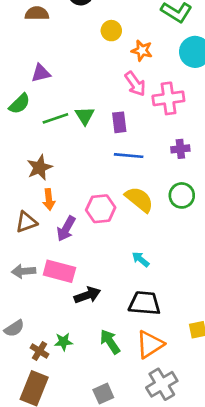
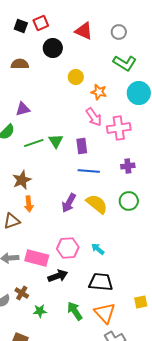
pink hexagon: (101, 209) -> (68, 248), moved
purple arrow: (66, 229) -> (69, 203), moved
orange triangle: (150, 344) -> (105, 313), turned -40
brown cross: (40, 351) -> (22, 293), moved

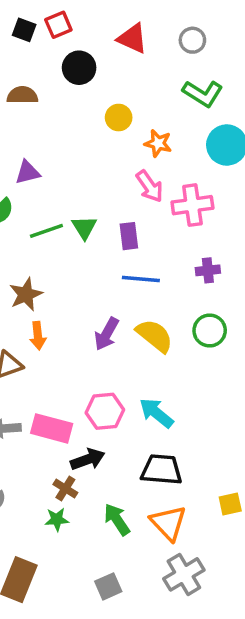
cyan arrow: (98, 249) -> (156, 413), size x1.5
brown cross: (22, 293) -> (65, 489), moved

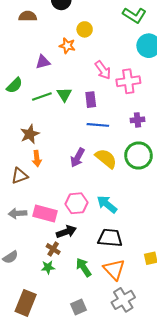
orange star: (158, 143) -> (67, 46), moved
purple triangle: (28, 172) -> (43, 62), moved
green circle: (210, 331) -> (139, 155), size x1.4

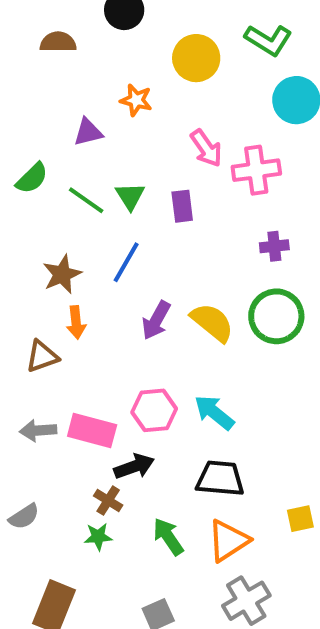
yellow circle: (85, 29) -> (196, 58), moved, size x1.5
green line: (42, 97) -> (86, 200), turned 54
blue line: (98, 125) -> (126, 262), moved, turned -65
orange triangle: (114, 269) -> (228, 541), turned 40

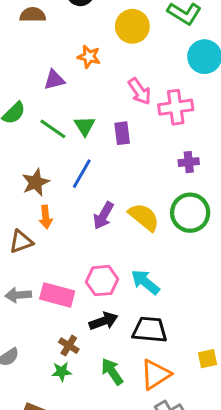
black arrow: (134, 467) -> (103, 321), moved

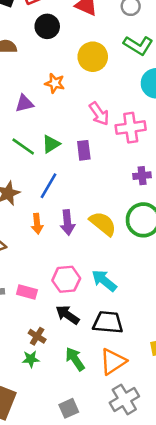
green triangle: (85, 126) -> (51, 144), turned 30
purple arrow: (103, 216) -> (67, 222), turned -35
orange arrow: (46, 217) -> (37, 224), moved
pink rectangle: (57, 295) -> (27, 292), size x0.7
black arrow: (103, 321) -> (67, 315), turned -125

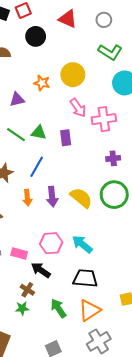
yellow circle: (93, 57) -> (73, 75), moved
green triangle: (51, 144) -> (39, 133), turned 42
black arrow: (67, 315) -> (41, 270), moved

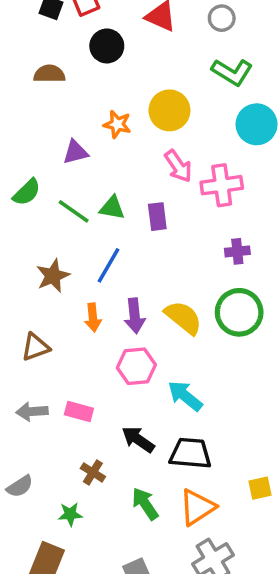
pink hexagon: (51, 243) -> (136, 366), moved
black arrow: (41, 270) -> (138, 439), moved
green star: (22, 308) -> (70, 514), moved

